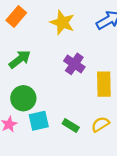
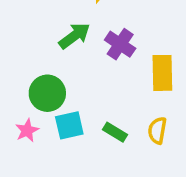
green arrow: (20, 59) -> (74, 36), moved
yellow semicircle: (100, 124) -> (157, 130), turned -48

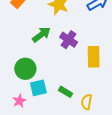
pink star: (27, 130) -> (19, 101), moved
yellow semicircle: (157, 130) -> (87, 102), moved

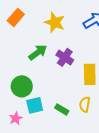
yellow semicircle: (87, 102) -> (85, 104), moved

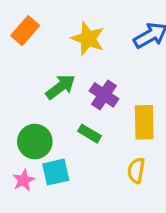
green rectangle: (62, 109) -> (90, 134), moved
pink star: (16, 118) -> (24, 180), moved

